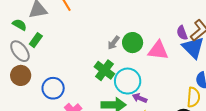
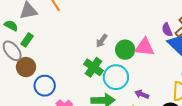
green circle: (133, 43) -> (125, 50), moved
brown circle: (21, 75) -> (26, 67), moved
purple arrow: (140, 98) -> (142, 94), moved

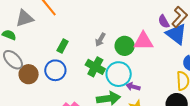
green rectangle: (27, 40) -> (63, 46), moved
blue circle: (45, 86) -> (55, 70), moved
purple arrow: (142, 94) -> (133, 87), moved

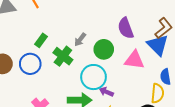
purple semicircle: (164, 21) -> (126, 28), moved, size x1.5
pink triangle: (143, 41) -> (134, 60), moved
green cross: (95, 67) -> (63, 56), moved

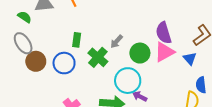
green rectangle: (41, 40) -> (77, 40), turned -32
blue triangle: (158, 45) -> (190, 59), moved, size x0.6
pink triangle: (134, 60) -> (164, 52), moved, turned -40

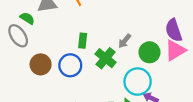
gray ellipse: (23, 43) -> (18, 36), moved

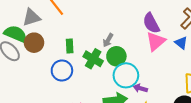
green semicircle: (27, 18) -> (16, 34), size x1.6
green circle: (149, 52) -> (116, 56), moved
brown circle: (41, 64) -> (34, 43), moved

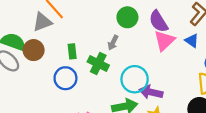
gray triangle: (31, 17) -> (42, 22), moved
green circle: (116, 56) -> (127, 17), moved
purple arrow: (140, 88) -> (151, 92), size x1.5

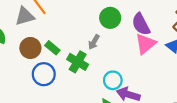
brown circle: (34, 50) -> (30, 48), moved
green rectangle: (72, 51) -> (52, 48), turned -48
cyan circle: (135, 79) -> (113, 80), size x0.7

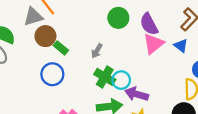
gray arrow: (94, 42) -> (97, 51), moved
brown circle: (30, 48) -> (45, 36), moved
green cross: (78, 62) -> (105, 77), moved

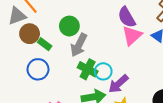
green circle: (118, 18) -> (69, 26), moved
gray arrow: (97, 51) -> (79, 45), size x1.6
purple arrow: (137, 94) -> (118, 84), turned -55

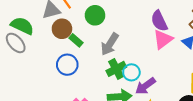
green circle: (69, 26) -> (95, 15), moved
green cross: (88, 69) -> (116, 69), turned 30

